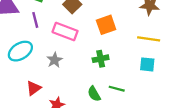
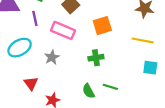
cyan square: (147, 64) -> (150, 68), moved
red triangle: (34, 88) -> (31, 83), turned -32

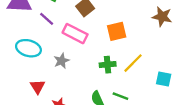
purple line: (35, 18) -> (47, 19), turned -40
yellow line: (143, 40) -> (133, 63), moved, turned -60
cyan ellipse: (20, 48) -> (28, 48), turned 40

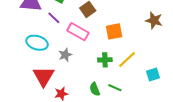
cyan square: (164, 79) -> (153, 74), turned -32
red triangle: (38, 87) -> (44, 76), size x1.6

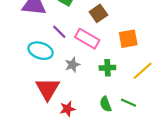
purple line: (54, 18) -> (59, 32), moved
green cross: (105, 60) -> (107, 68), moved

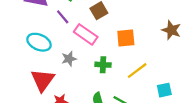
purple line: (59, 32) -> (63, 17), moved

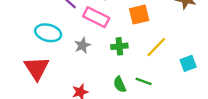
red triangle: (43, 80) -> (37, 68), moved

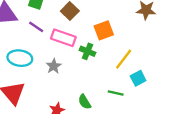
green cross: (119, 46) -> (88, 51), moved, turned 35
cyan square: (188, 63) -> (138, 78), moved
green semicircle: (120, 84) -> (85, 102), moved

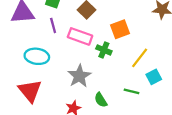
purple line: (36, 27) -> (53, 25), turned 40
gray star: (54, 66) -> (79, 76), moved, size x1.5

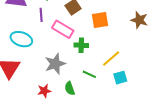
orange square: (120, 29) -> (100, 20), moved
green cross: (104, 50) -> (81, 45), turned -32
green line: (131, 91) -> (89, 74), moved

